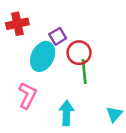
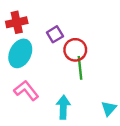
cyan ellipse: (43, 56) -> (20, 53), moved
pink L-shape: (27, 95) -> (26, 90), turned -65

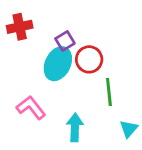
cyan ellipse: (20, 53) -> (58, 64), moved
green line: (80, 68) -> (109, 92), moved

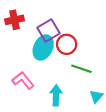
purple square: (65, 41) -> (48, 30), size x1.5
green line: (109, 92) -> (81, 69), turned -66

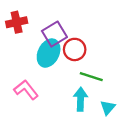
cyan arrow: (56, 95) -> (81, 99), moved

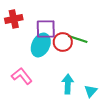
purple square: (54, 34) -> (46, 29), turned 30
green line: (91, 77) -> (78, 39), moved

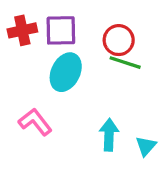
purple square: (46, 29) -> (61, 30), moved
red circle: (63, 42) -> (119, 40), moved

